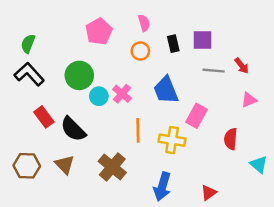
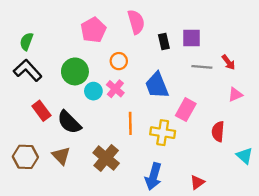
pink semicircle: (144, 23) -> (136, 22), size x1.5
orange circle: (140, 51) -> (119, 61), moved

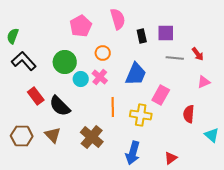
green semicircle: (26, 41) -> (13, 36), moved
blue trapezoid: (157, 85) -> (136, 74), turned -135

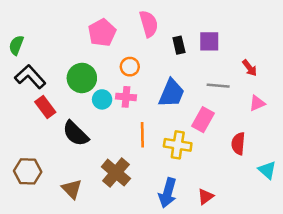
gray line: (175, 58) -> (218, 86), moved
pink cross: (100, 77) -> (126, 97), turned -35
red rectangle: (36, 96) -> (45, 107), moved
brown triangle: (53, 135) -> (72, 189), moved
red triangle: (171, 158) -> (205, 197), moved

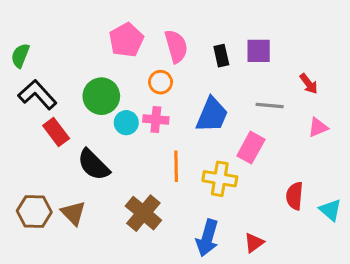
pink semicircle: (149, 24) -> (176, 46), moved
red semicircle: (238, 144) -> (295, 196), moved
brown triangle: (72, 189) -> (73, 213), moved

